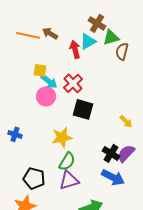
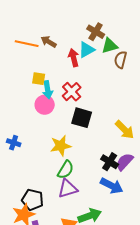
cyan arrow: (49, 81) -> (48, 90), turned 42
yellow arrow: (126, 121) -> (125, 130), size x1.5
black pentagon: (34, 178) -> (33, 200), moved

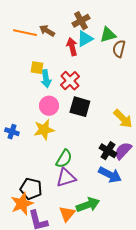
brown cross: (96, 32) -> (81, 21), moved, turned 30
pink circle: (45, 105) -> (49, 106), moved
yellow star: (61, 146) -> (44, 130), moved

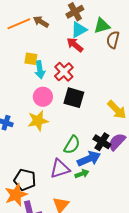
orange line: (25, 33) -> (19, 24), turned -35
red arrow: (72, 47) -> (75, 45), moved, turned -36
green semicircle: (64, 159) -> (72, 145), moved
blue arrow: (110, 175) -> (89, 159), moved, turned -50
green arrow: (88, 205) -> (82, 174), moved, size x0.6

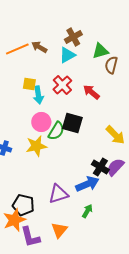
cyan triangle: (79, 30) -> (67, 55), moved
red arrow: (75, 45) -> (91, 92), moved
red cross: (64, 72) -> (62, 85), moved
green semicircle: (72, 145) -> (56, 131), moved
green arrow: (82, 174) -> (87, 211), moved, turned -40

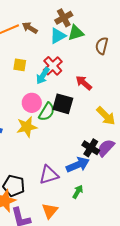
green triangle: (100, 51) -> (76, 33), moved
red arrow: (91, 92) -> (84, 83), moved
cyan arrow: (38, 95) -> (43, 76), moved, turned 42

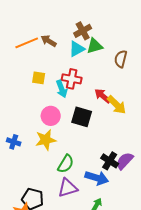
red cross: (53, 66) -> (72, 79), turned -36
cyan arrow: (43, 76) -> (62, 89), turned -54
green semicircle: (47, 112) -> (66, 164), moved
yellow arrow: (106, 116) -> (117, 105), moved
blue arrow: (78, 165) -> (97, 178), turned 40

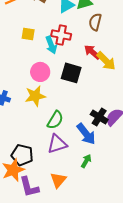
brown semicircle: (121, 59) -> (95, 22), moved
blue arrow: (97, 178) -> (86, 134), turned 35

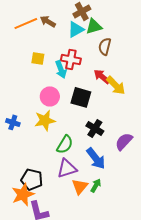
black cross: (99, 117) -> (95, 128), moved
orange triangle: (58, 180) -> (80, 186), moved

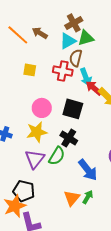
orange line: (26, 23) -> (18, 35), turned 65
brown semicircle: (105, 46) -> (76, 58), moved
cyan arrow: (61, 69) -> (86, 77), moved
black cross: (95, 128) -> (69, 138), moved
purple triangle: (67, 168) -> (35, 159), moved, turned -35

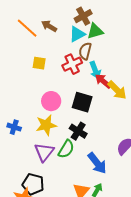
red cross: (63, 71) -> (72, 64), turned -36

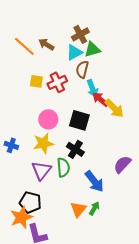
red cross: (72, 64) -> (57, 82), moved
green semicircle: (66, 149) -> (63, 167), turned -36

